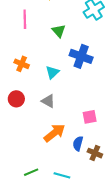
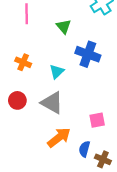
gray triangle: (48, 101) -> (52, 103), size x1.5

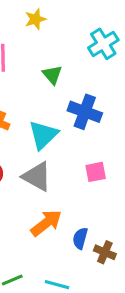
cyan triangle: (57, 72) -> (43, 135), size x1.5
pink square: (97, 120) -> (96, 172), moved

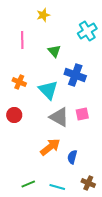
cyan triangle: (43, 135) -> (48, 90), turned -30
gray triangle: (37, 177) -> (59, 117), moved
brown cross: (105, 252) -> (88, 183), moved

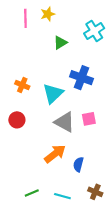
pink line: (22, 40) -> (25, 18), moved
green triangle: (54, 51) -> (60, 43), moved, turned 40
cyan triangle: (48, 90) -> (53, 93), turned 30

